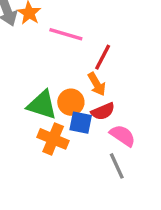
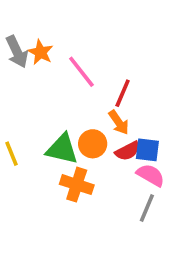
pink line: (66, 34) -> (81, 72), turned 40
blue square: (81, 123) -> (147, 150), moved
gray line: (117, 166) -> (147, 208), turned 52

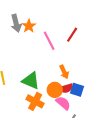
red line: (123, 93) -> (72, 35), moved
orange circle: (93, 144) -> (55, 90), moved
pink semicircle: (151, 175) -> (63, 103), moved

